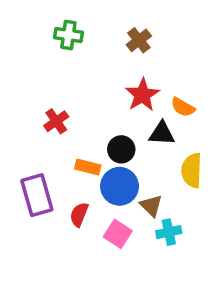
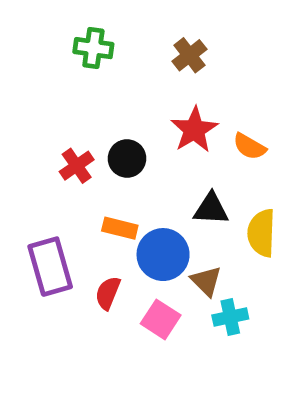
black triangle: (162, 134) -> (211, 209), moved
black circle: (121, 149) -> (127, 158), moved

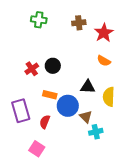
brown cross: (189, 55) -> (79, 23), turned 32
red star: (194, 130) -> (104, 33), moved
pink square: (161, 319) -> (37, 149), moved

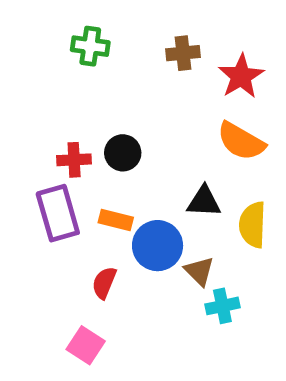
orange semicircle: (104, 61) -> (241, 141), size x1.5
red cross: (32, 69) -> (74, 160), turned 32
purple rectangle: (21, 111) -> (58, 213), moved

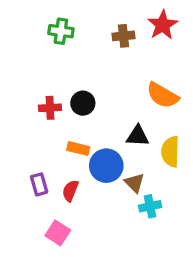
red star: (241, 76) -> (163, 25), moved
purple rectangle: (58, 213) -> (39, 184), moved, size x0.6

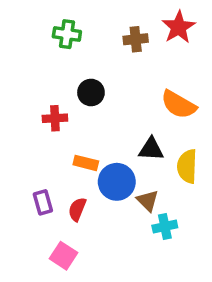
black circle: (83, 103) -> (91, 92), moved

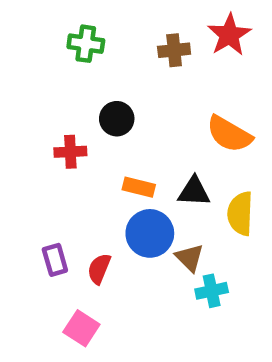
orange rectangle: (86, 163) -> (139, 187), moved

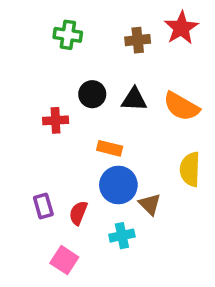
black triangle: (194, 192) -> (134, 99), moved
cyan cross: (212, 291) -> (122, 236), moved

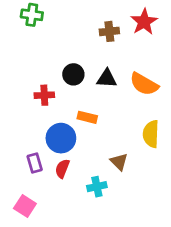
green cross: (68, 35) -> (32, 15), moved
blue circle: (118, 185) -> (61, 138), moved
pink square: (64, 260) -> (25, 206), moved

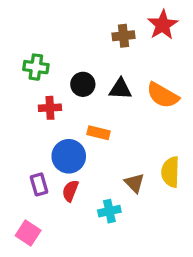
green cross: (32, 15) -> (36, 67), moved
yellow semicircle: (151, 134) -> (170, 172), moved

